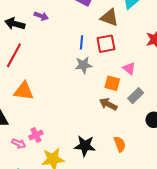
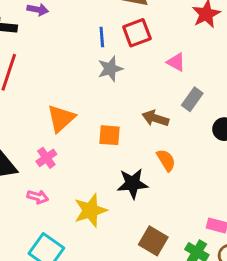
orange square: (112, 83) -> (110, 135), moved
orange triangle: (24, 91) -> (61, 118), moved, turned -40
pink cross: (36, 135) -> (46, 158), moved
orange semicircle: (120, 144) -> (166, 160), moved

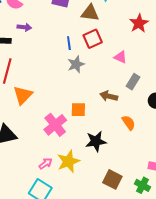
orange triangle: (61, 118) -> (23, 95), moved
pink cross: (46, 158) -> (55, 125), moved, size x1.6
orange semicircle: (166, 160) -> (129, 123), moved
pink arrow: (38, 197) -> (46, 164), moved, turned -48

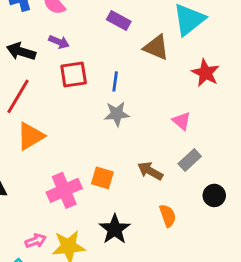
red star: (139, 23) -> (206, 73), moved, turned -30
red square: (93, 39) -> (74, 75), moved
black star: (96, 141) -> (115, 229), turned 30

